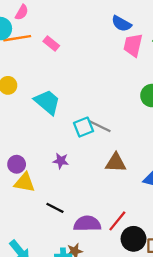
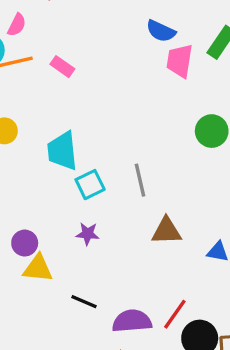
cyan trapezoid: (47, 102) -> (62, 151), turned -132
gray line: (100, 126) -> (140, 180), turned 55
cyan square: (84, 127) -> (90, 185), moved

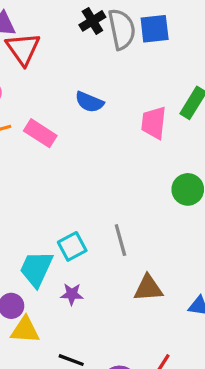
blue semicircle: (161, 31) -> (89, 102), moved
pink rectangle: (62, 67) -> (40, 133), size x1.4
cyan trapezoid: (62, 151) -> (36, 269), moved, turned 33

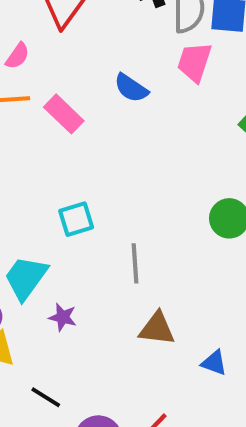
pink trapezoid: (154, 123) -> (194, 62), moved
cyan square: (72, 246) -> (76, 219), moved

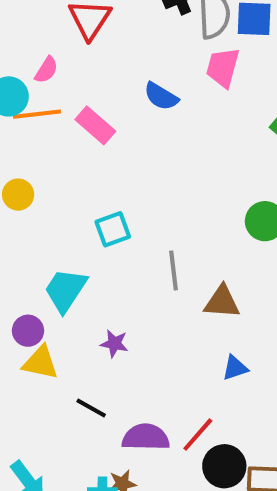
purple star: (63, 317) -> (114, 344), moved
brown triangle: (157, 329) -> (222, 302), moved
blue triangle: (214, 363) -> (235, 368), moved, turned -36

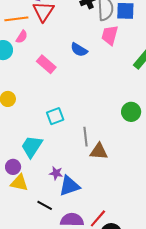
orange line: (37, 114) -> (16, 19), moved
brown triangle: (222, 302) -> (99, 151), moved
blue triangle: (235, 368) -> (69, 186), moved, size x1.6

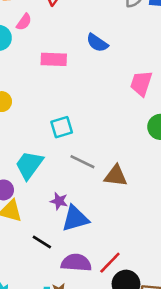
pink trapezoid: (110, 35) -> (141, 83), moved
pink rectangle: (46, 64) -> (54, 59), turned -42
gray line: (86, 137) -> (82, 162), moved, turned -60

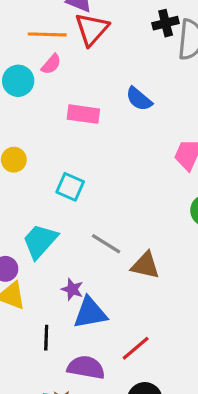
cyan square: (62, 127) -> (70, 187), moved, turned 35
black line: (42, 242) -> (46, 338), turned 54
red line: (110, 263) -> (136, 348), moved

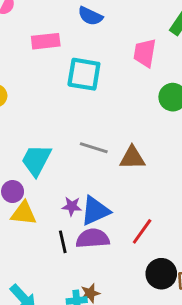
cyan square: (70, 187) -> (84, 74), moved, size x1.4
purple star: (72, 289) -> (72, 206), moved
purple semicircle: (86, 367) -> (93, 238), moved

